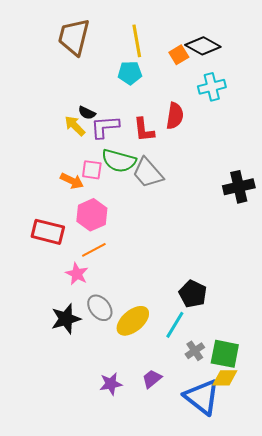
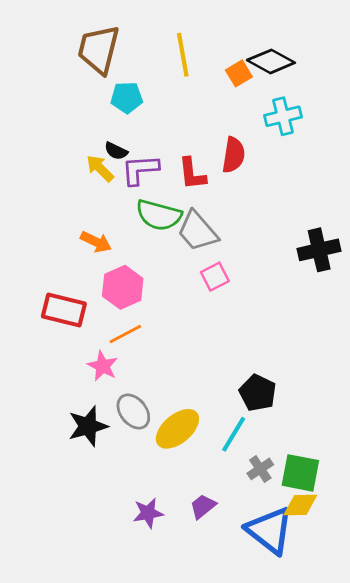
cyan pentagon: (130, 73) -> (127, 98), moved
pink square: (92, 170) -> (215, 277), moved, turned -35

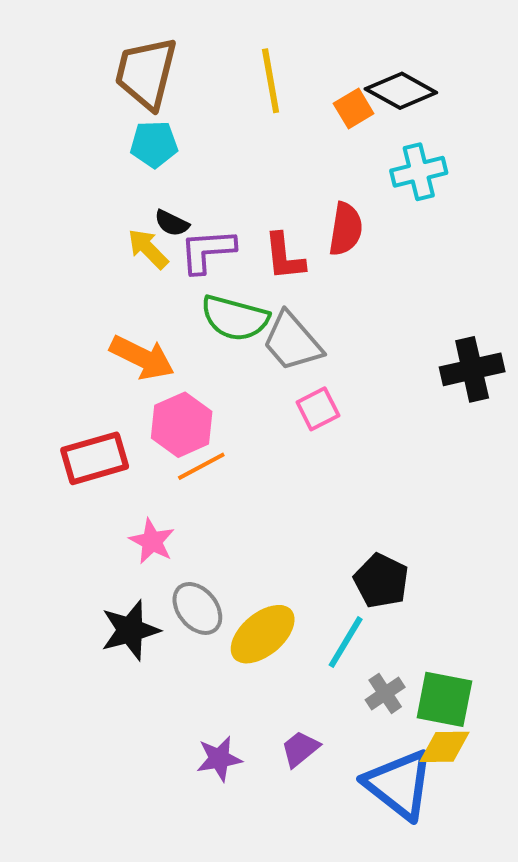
cyan pentagon: (127, 98) -> (154, 144), moved
orange arrow: (96, 242) -> (142, 358), size x1.4
red rectangle: (64, 310) -> (95, 458), turned -30
orange line: (125, 334) -> (201, 466), moved

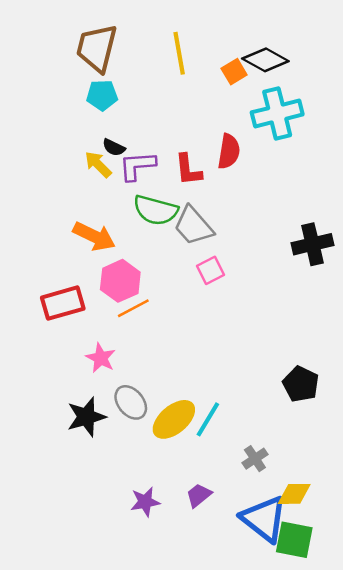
cyan cross: (419, 172) -> (277, 113), size x1.4
black pentagon: (381, 581) -> (301, 384), moved
cyan line: (346, 642) -> (208, 419), moved
green square: (444, 699) -> (294, 540), moved

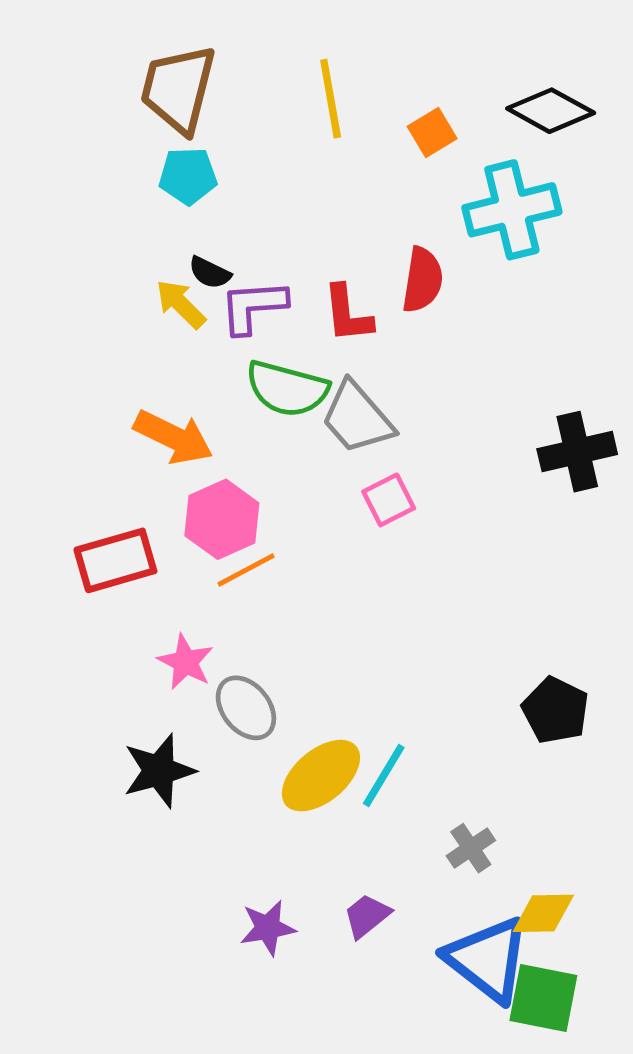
black diamond: (265, 60) -> (551, 111), moved
gray ellipse: (131, 402) -> (246, 708), moved

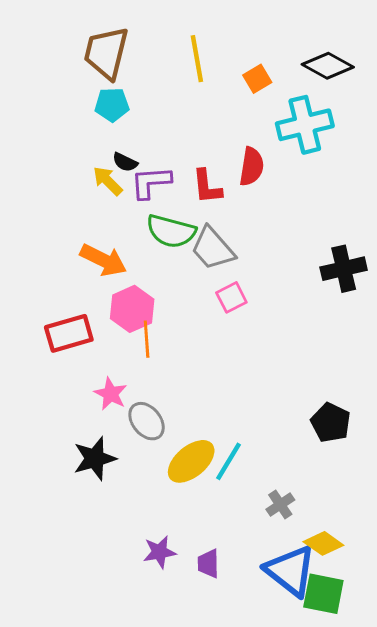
orange line: (246, 570) -> (147, 339), turned -66
yellow diamond: (543, 913) -> (323, 543), turned 36
purple trapezoid: (367, 916) -> (208, 564), moved, turned -52

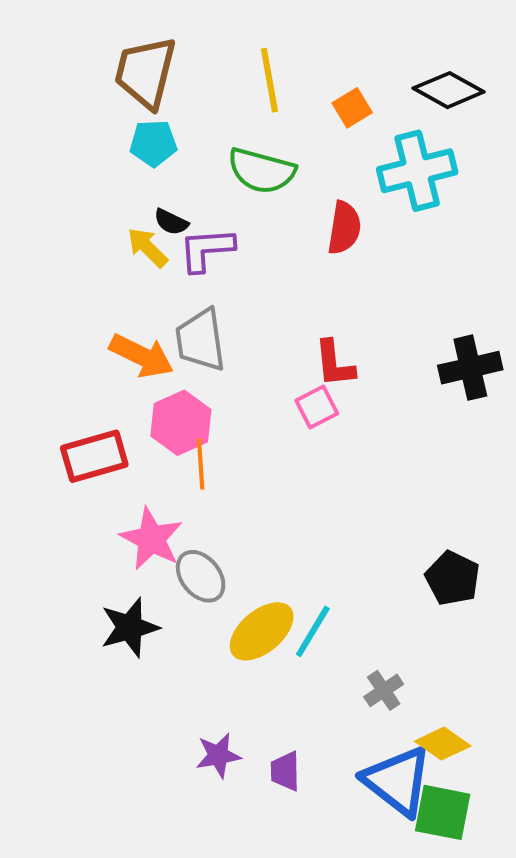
red L-shape: (207, 187) -> (334, 364), moved
green semicircle: (171, 231) -> (262, 171), moved
gray trapezoid: (213, 248) -> (201, 340), moved, turned 33
pink star: (111, 394) -> (151, 539), size x1.4

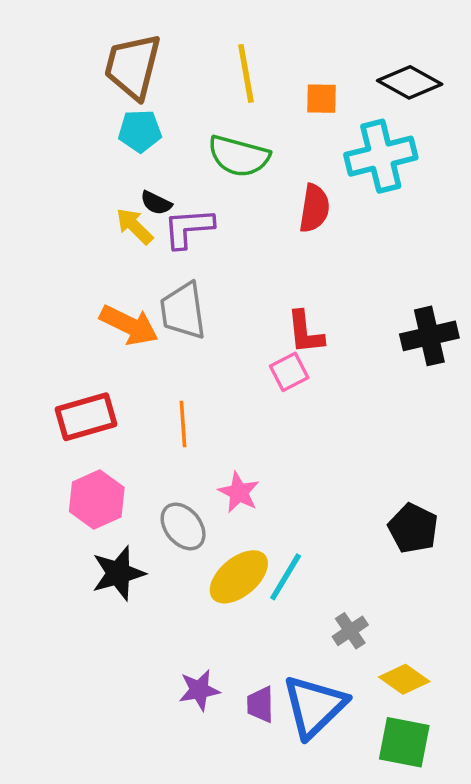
orange square: (352, 108) -> (321, 99), turned 32
pink hexagon: (181, 423) -> (97, 500), moved
pink star: (151, 539) -> (239, 492), moved, size x0.7
blue triangle: (397, 781) -> (314, 706), moved, turned 38

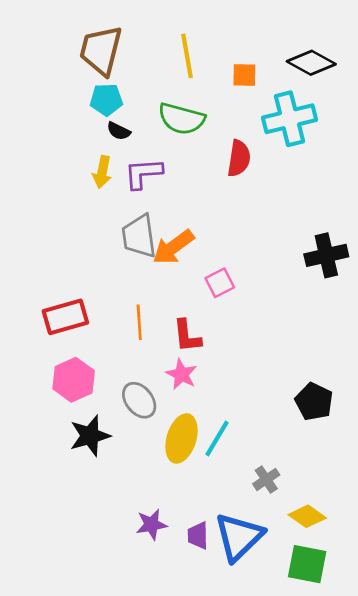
black semicircle: (156, 203) -> (119, 131), moved
yellow arrow: (135, 226) -> (102, 172), turned -124
orange arrow: (129, 325) -> (173, 247), moved, turned 117
red L-shape: (305, 332) -> (187, 336), moved
yellow ellipse: (239, 577) -> (182, 438), turned -33

